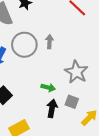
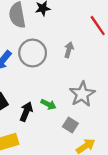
gray arrow: (50, 42) -> (69, 50), moved
black arrow: (52, 108) -> (26, 112), moved

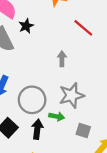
gray circle: (33, 53) -> (32, 100), moved
gray star: (82, 94) -> (72, 95), moved, turned 30

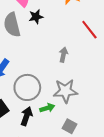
green arrow: (57, 116) -> (47, 108), turned -40

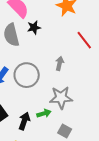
gray circle: (27, 87) -> (27, 75), moved

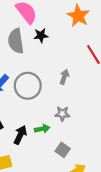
gray star: (61, 98) -> (62, 114), size x0.6

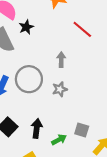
gray star: (62, 114) -> (60, 89), moved
green arrow: (42, 129) -> (59, 140), moved

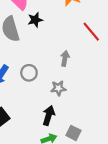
gray circle: (29, 79) -> (29, 73), size x0.6
black arrow: (37, 128) -> (49, 116), moved

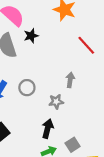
gray arrow: (65, 58) -> (70, 80), moved
gray square: (73, 133) -> (73, 145), turned 32

